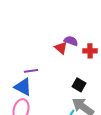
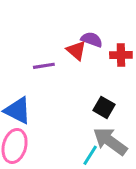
purple line: (31, 71) -> (44, 66), moved

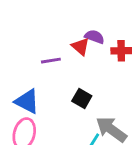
black square: (104, 107) -> (82, 99), moved

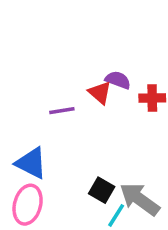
black square: (82, 99) -> (102, 190), moved

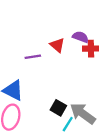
purple semicircle: (118, 80) -> (80, 37), moved

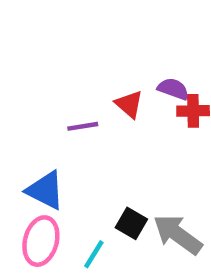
cyan line: (68, 124) -> (94, 254), moved

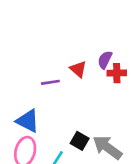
purple semicircle: (173, 89) -> (105, 60), turned -84

